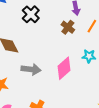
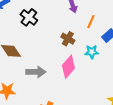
brown cross: (68, 27) -> (68, 39), moved

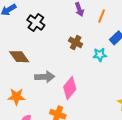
orange line: (91, 22) -> (102, 16), moved
pink diamond: (68, 67) -> (70, 88), moved

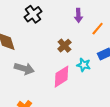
pink diamond: (70, 88) -> (61, 77), moved

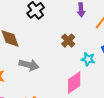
pink diamond: (61, 77) -> (74, 83), moved

